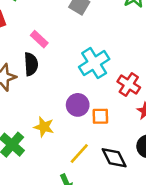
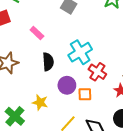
black semicircle: (31, 64) -> (48, 62), moved
red cross: (129, 84) -> (97, 72), moved

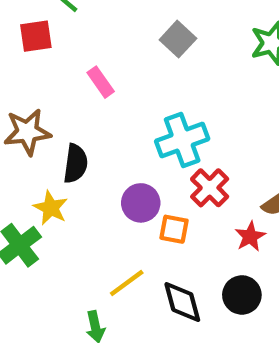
black semicircle: (48, 62) -> (76, 164), moved
yellow star: (40, 102) -> (51, 208), moved

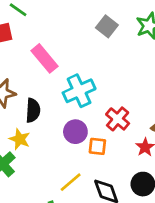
gray square: (178, 39) -> (107, 26), moved
pink rectangle: (101, 82) -> (45, 58), size x1.5
cyan cross: (182, 140) -> (79, 91), moved

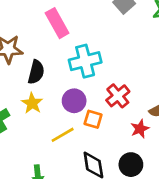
yellow star: (20, 139) -> (32, 103), moved
yellow line: (71, 182) -> (63, 135), moved

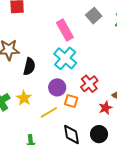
pink rectangle: (57, 23) -> (65, 30), moved
cyan cross: (85, 61) -> (65, 58), turned -35
yellow star: (32, 103) -> (24, 98), moved

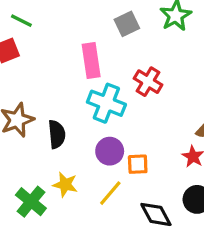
gray square: (94, 16) -> (127, 24), turned 35
pink rectangle: (65, 30) -> (91, 61), turned 40
red cross: (89, 84) -> (148, 82), moved

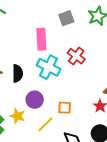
black semicircle: (57, 134) -> (18, 73), moved
purple circle: (110, 151) -> (35, 100), moved

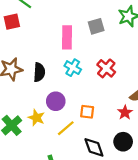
gray square: (66, 18) -> (96, 26), moved
red cross: (76, 56) -> (106, 68), moved
cyan cross: (49, 67) -> (73, 68), size x0.7

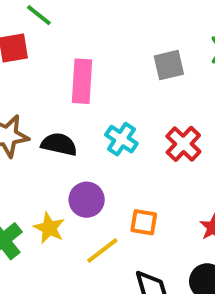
pink rectangle: (67, 37) -> (82, 81), moved
black semicircle: (39, 72) -> (59, 144), turned -84

